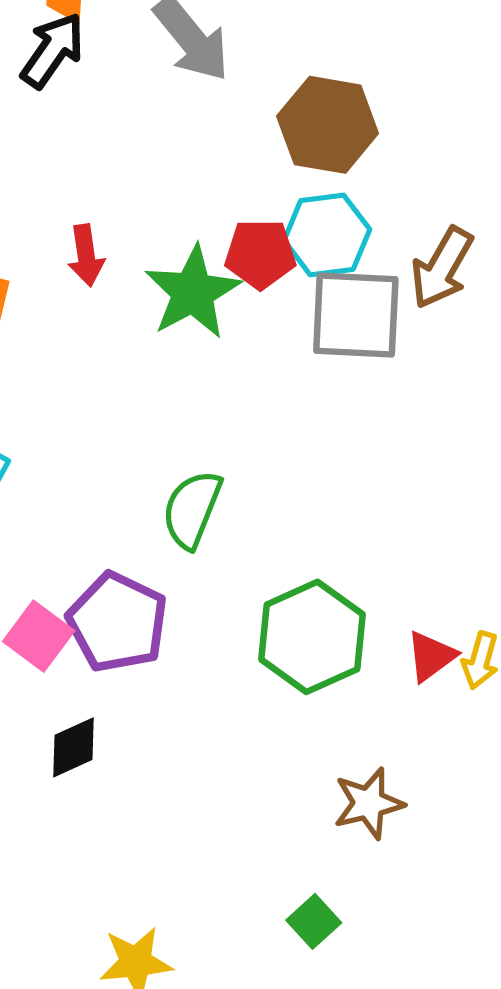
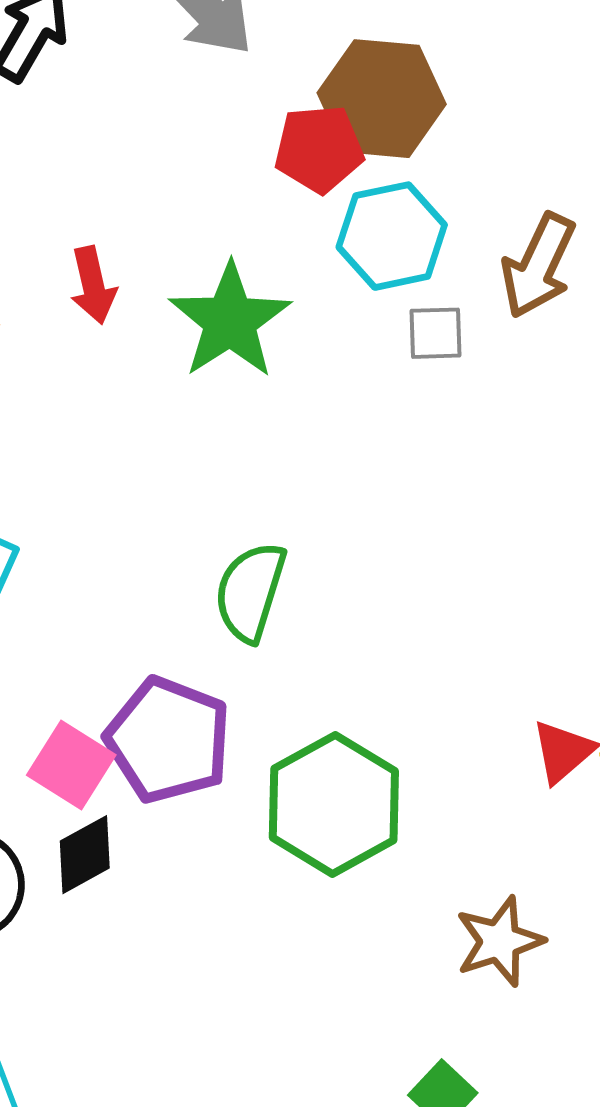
red pentagon: (260, 254) -> (319, 149), moved
gray square: (356, 315) -> (436, 333), size x0.5
green hexagon: (312, 637) -> (334, 804), moved
black diamond: (73, 747) -> (85, 855), moved

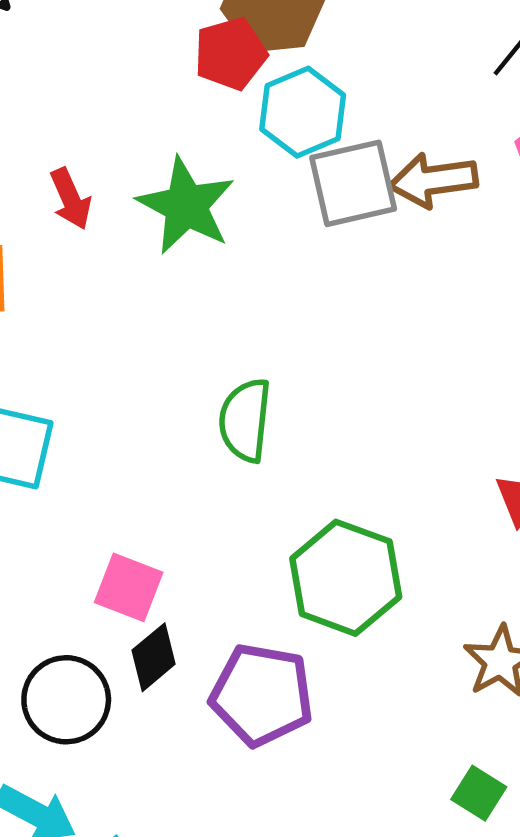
brown arrow: (538, 266) -> (433, 180), moved, turned 68
gray square: (436, 333) -> (353, 183), size x1.8
purple pentagon: (168, 740) -> (262, 695), moved

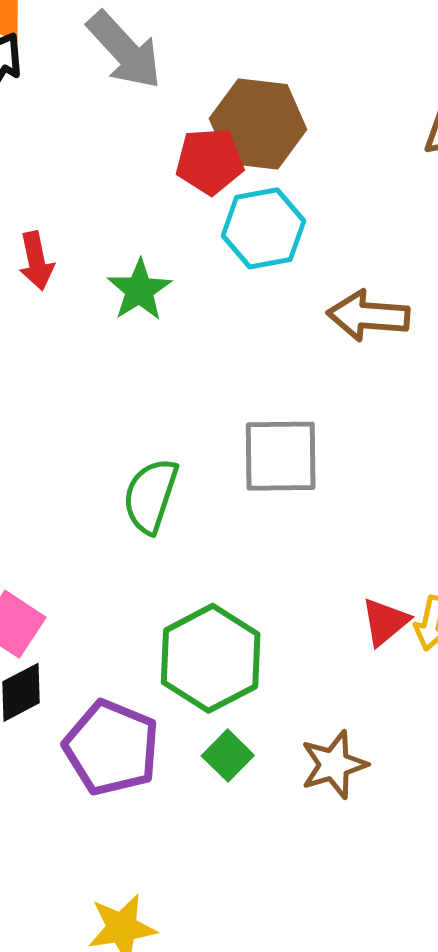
gray square: (353, 183) -> (281, 456), moved
green star: (186, 206) -> (139, 290), size x0.7
green square: (479, 793) -> (228, 756), moved

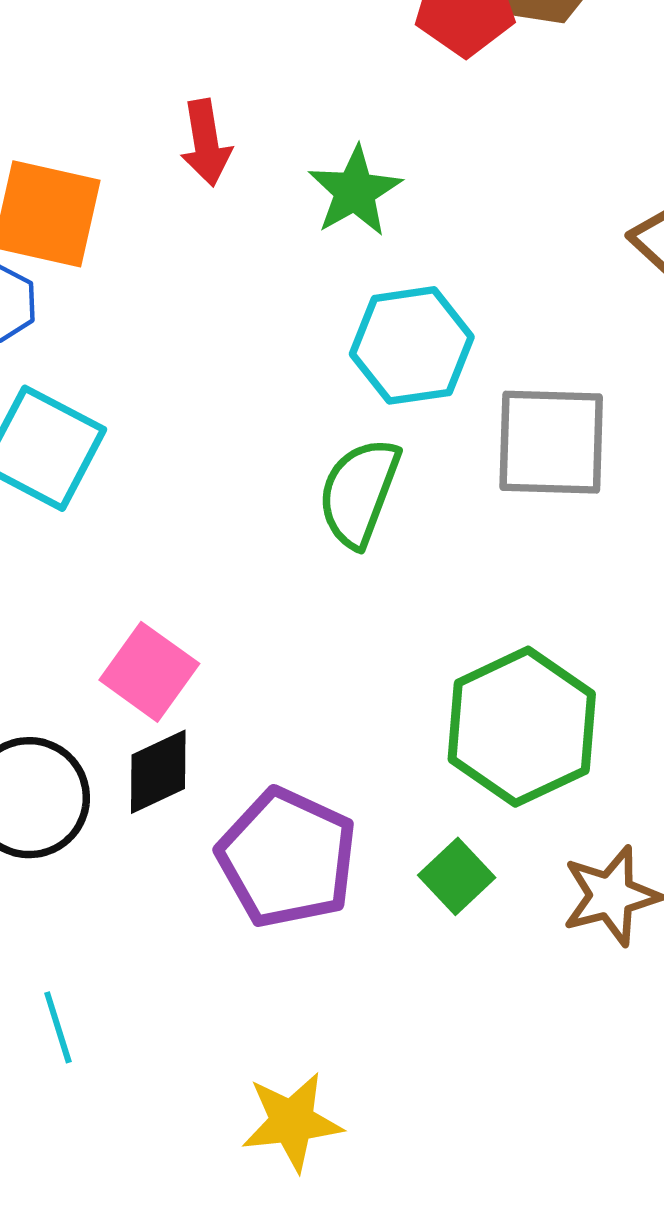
cyan hexagon: (263, 228) -> (412, 345), moved
green hexagon: (211, 658) -> (522, 727), moved

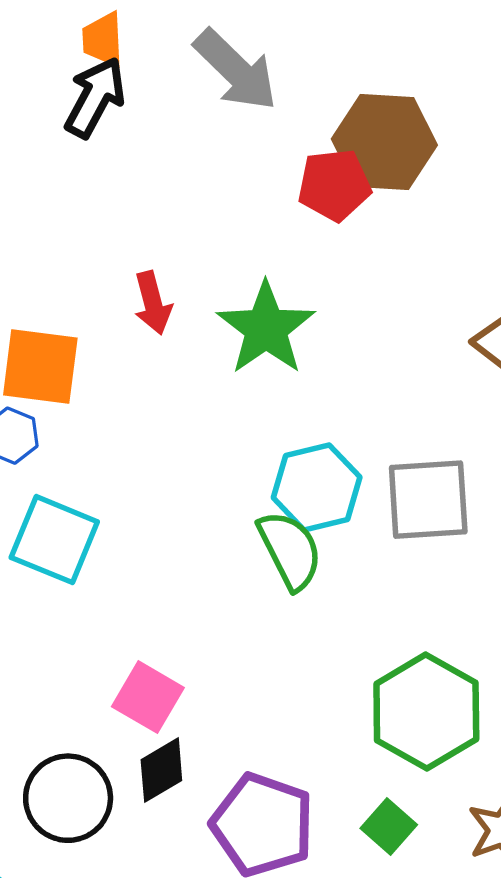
green star: (355, 191) -> (266, 328), size x1.4
cyan hexagon: (412, 345) -> (317, 487), moved
green semicircle: (359, 492) -> (290, 550), turned 138

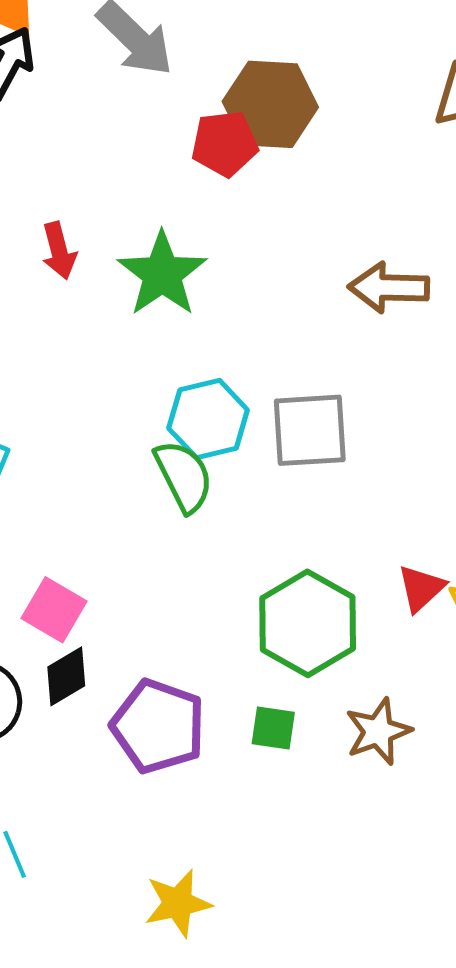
green square: (389, 826) -> (273, 728), turned -33

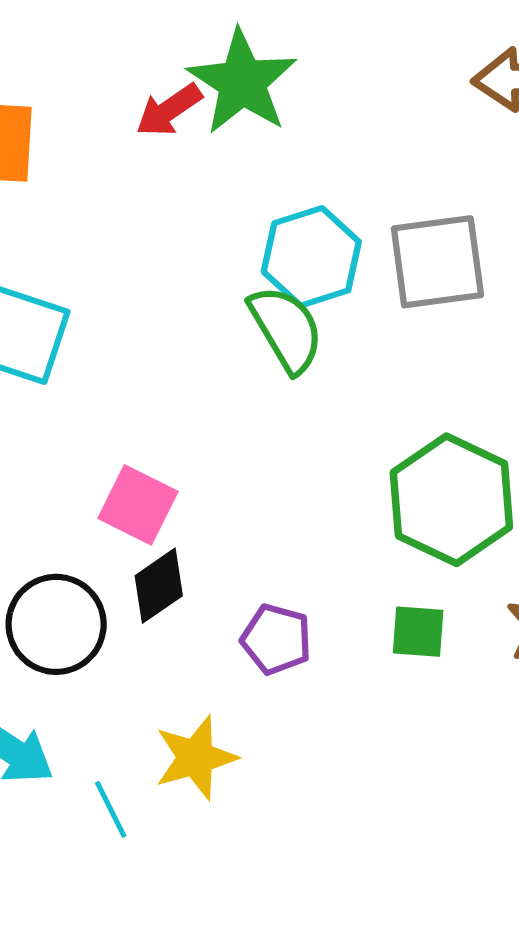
red arrow: (59, 251) -> (169, 110), moved, turned 74
purple pentagon: (158, 726) -> (276, 639), size x0.6
yellow star: (178, 903) -> (196, 758), moved

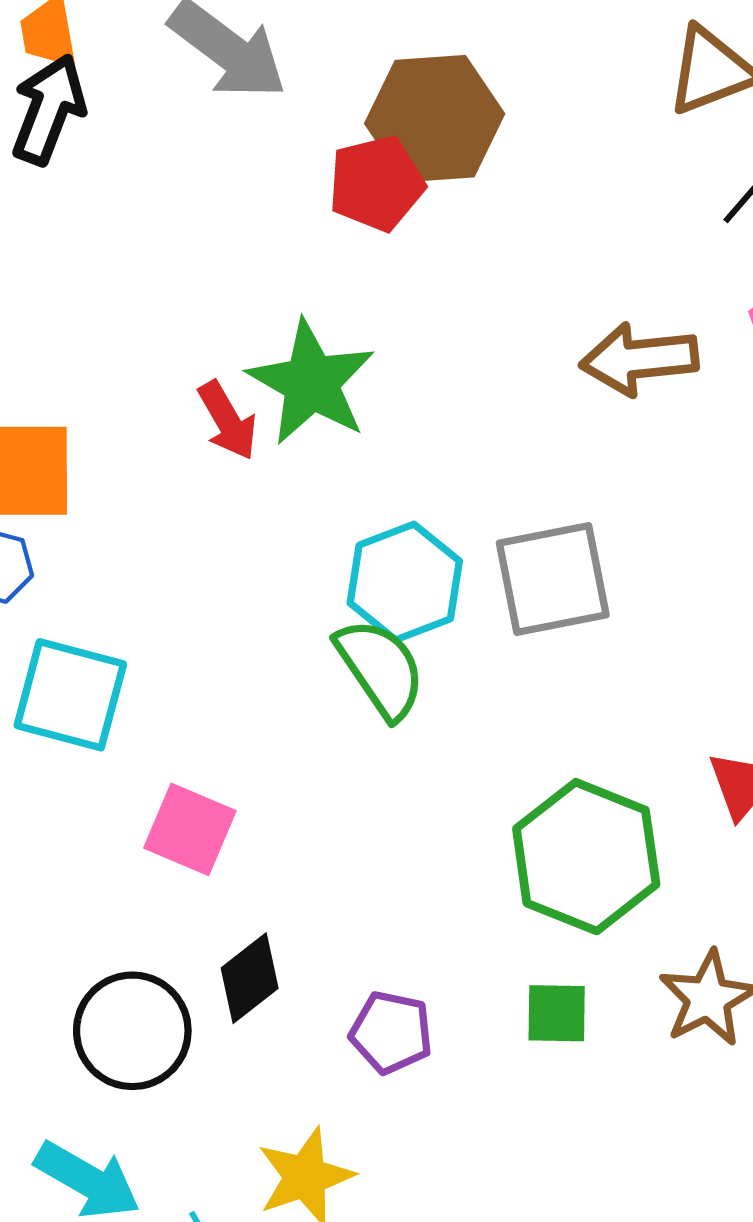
red arrow: (169, 110) -> (228, 421), turned -82
pink square: (138, 505) -> (190, 829), moved

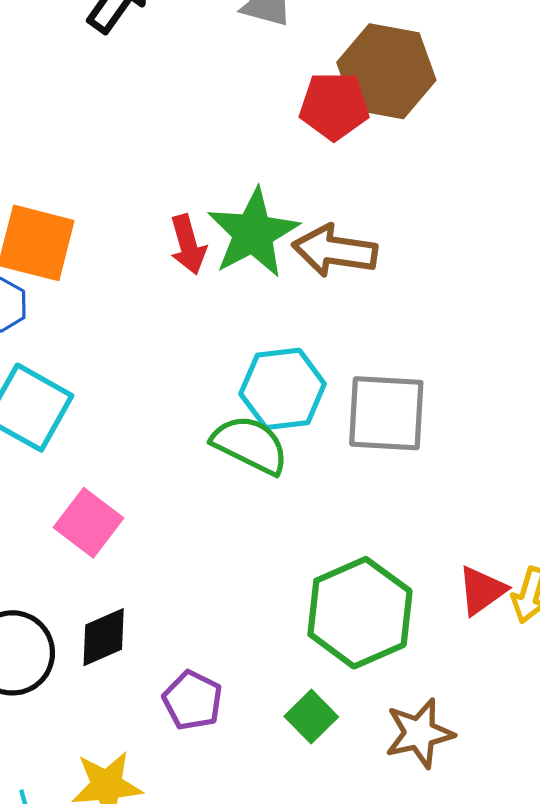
brown arrow: (639, 359) -> (335, 251), moved
green semicircle: (380, 669) -> (250, 445), turned -44
green square: (557, 1013) -> (311, 717), turned 30

